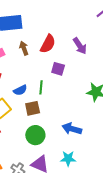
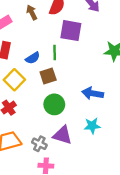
purple square: (58, 69) -> (71, 31), size x1.5

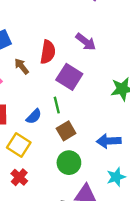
purple square: (71, 31) -> (69, 77), turned 35
brown square: (48, 76) -> (66, 131), moved

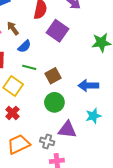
brown arrow: (22, 66) -> (13, 28), moved
green line: (57, 105) -> (29, 67), moved, turned -64
blue semicircle: (34, 116) -> (24, 46), moved

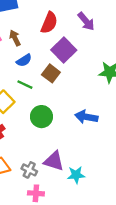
brown square: (53, 76) -> (51, 73), moved, turned -35
green circle: (54, 102) -> (41, 117), moved
cyan star: (93, 116) -> (76, 175), moved

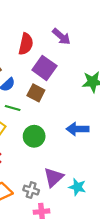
purple triangle: (54, 161) -> (54, 177), turned -50
cyan star: (76, 175) -> (77, 187), turned 30

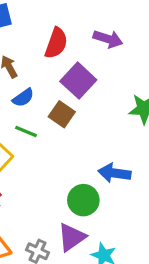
purple arrow: (61, 36) -> (108, 39), turned -30
green circle: (34, 136) -> (83, 200), moved

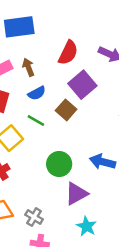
green circle: (83, 200) -> (59, 164), moved
purple triangle: (72, 237) -> (76, 194), moved

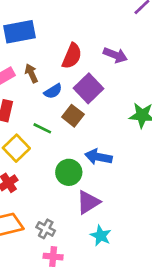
blue semicircle: (37, 93) -> (53, 91), moved
blue arrow: (103, 162) -> (98, 157), moved

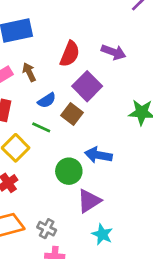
blue semicircle: (53, 91) -> (47, 100), moved

